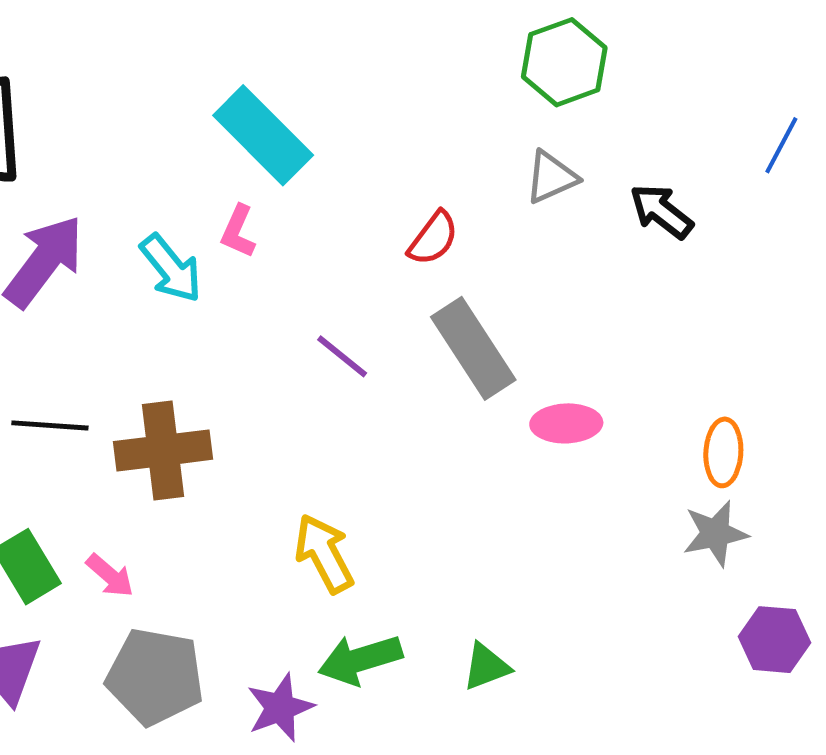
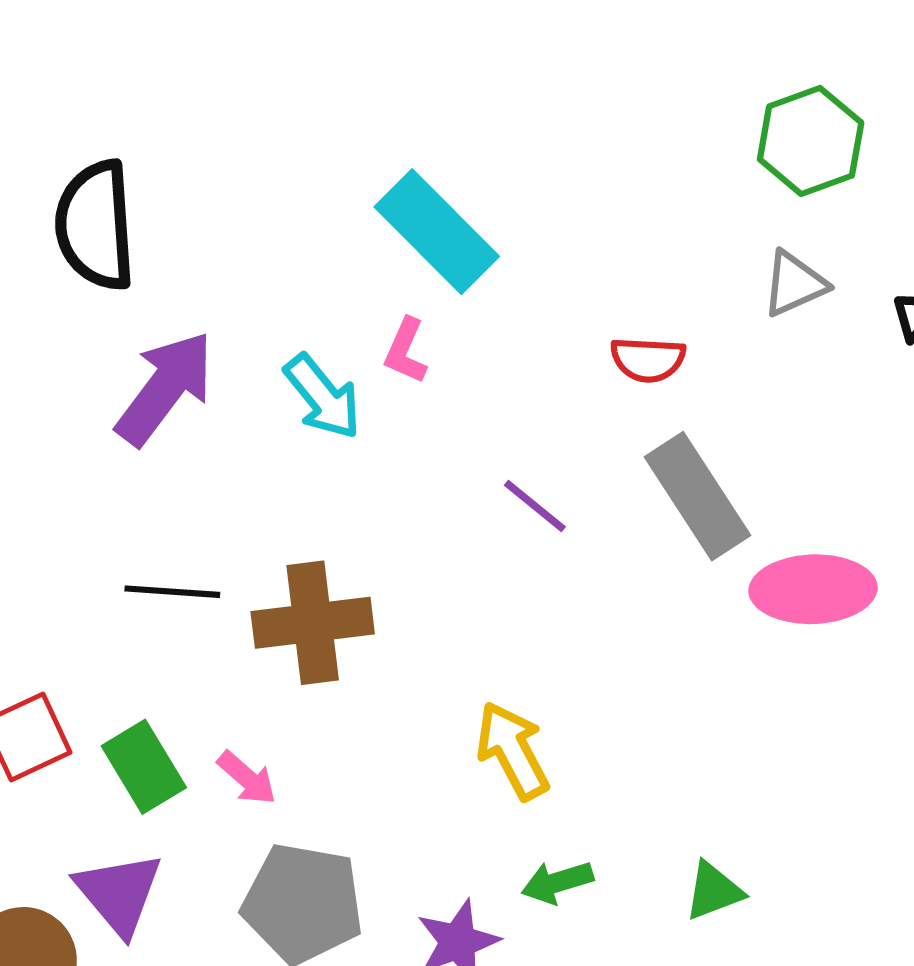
red semicircle: (433, 238) -> (648, 360), turned 56
pink ellipse: (566, 423) -> (813, 589), size x1.4
green arrow: (360, 660) -> (557, 882), size x0.7

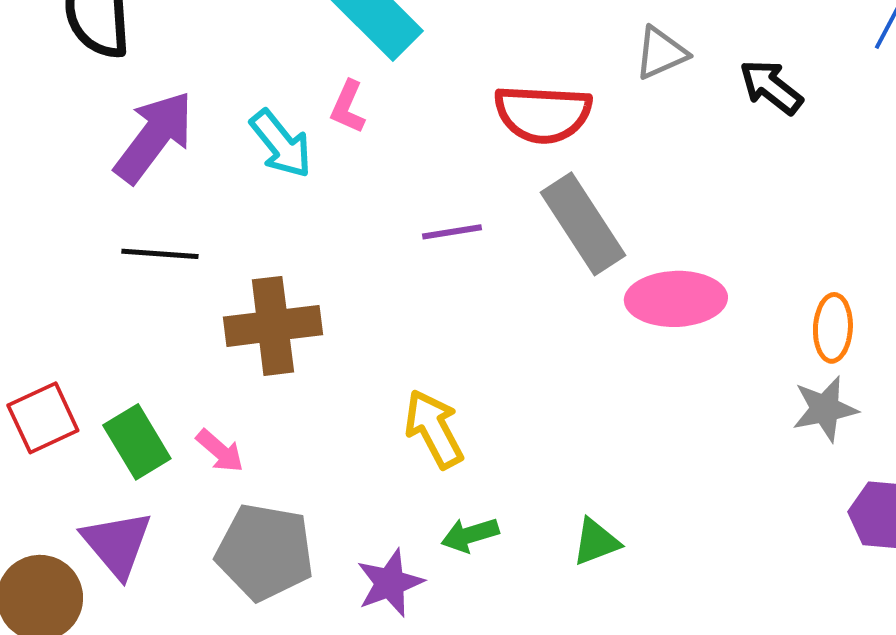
red semicircle: (648, 360) -> (543, 114), size x1.6
purple line: (535, 506) -> (452, 232), turned -48
black line: (172, 592) -> (160, 254), moved

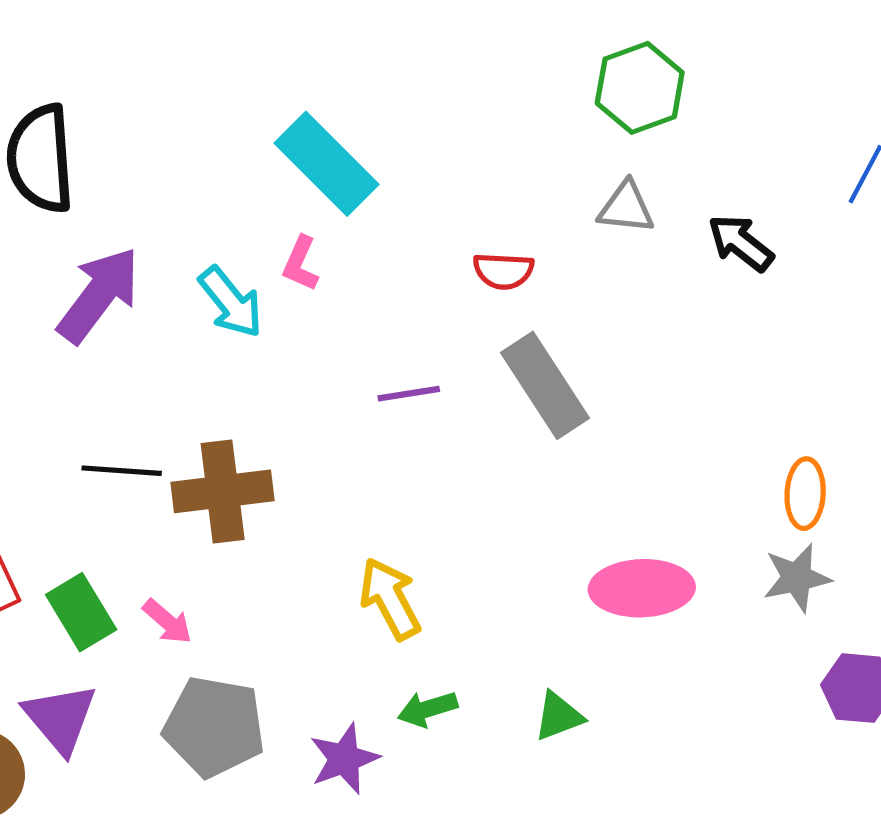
gray triangle: (661, 53) -> (626, 207), turned 30
red semicircle: (543, 114) -> (503, 271), size x0.6
black line: (160, 254) -> (122, 471), moved
pink ellipse: (676, 299) -> (642, 588), moved

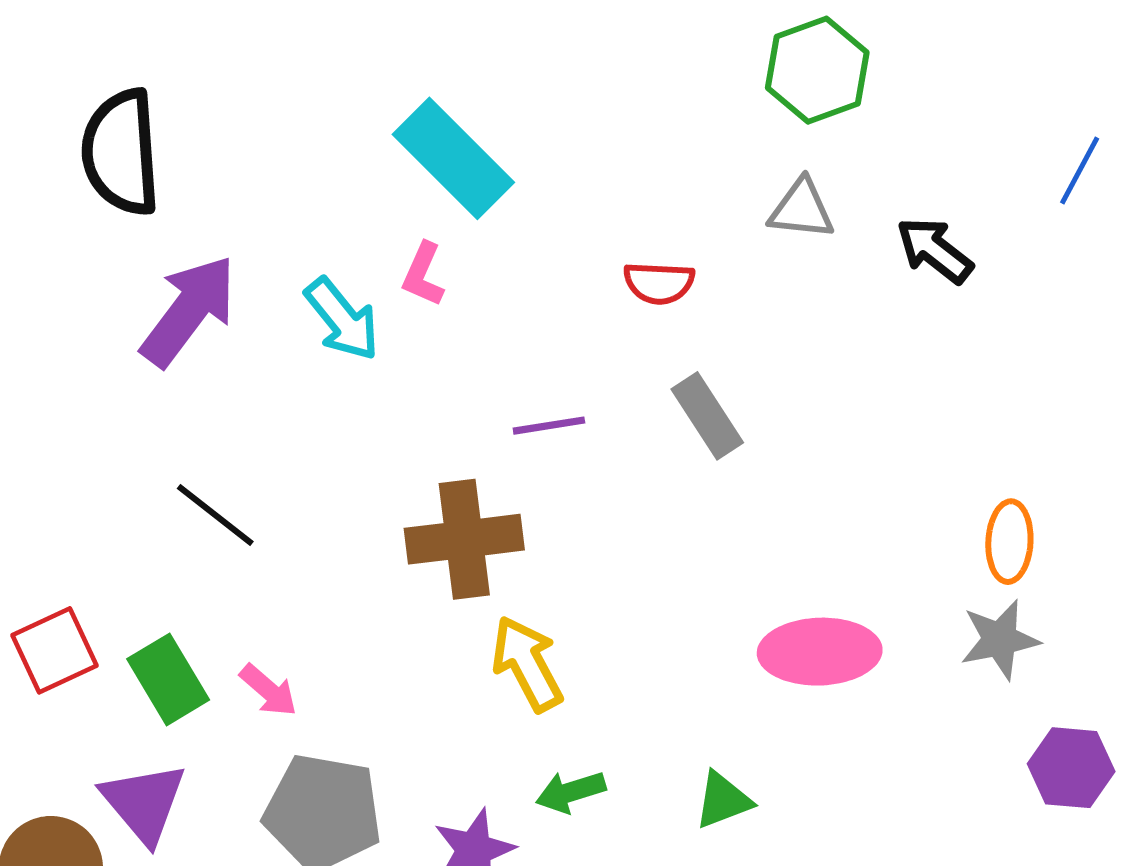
gray rectangle: (545, 385) -> (707, 416), size x0.7
black line: (122, 471) -> (215, 515), turned 34
brown cross: (223, 491) -> (464, 539), moved

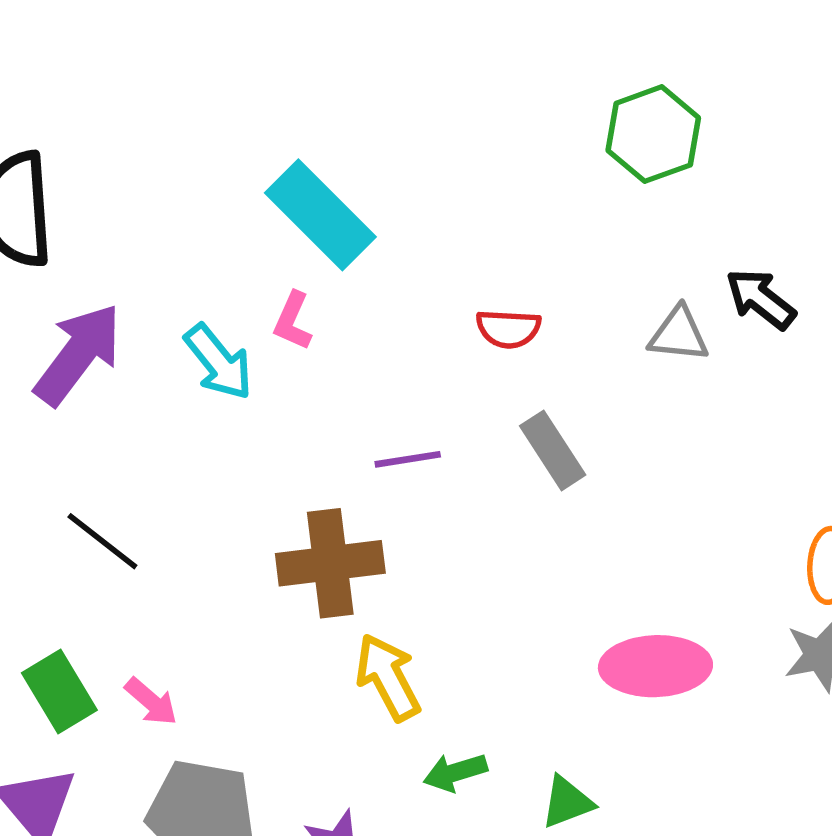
gray triangle: (802, 209) -> (679, 334), moved
green arrow: (571, 792) -> (455, 772), moved

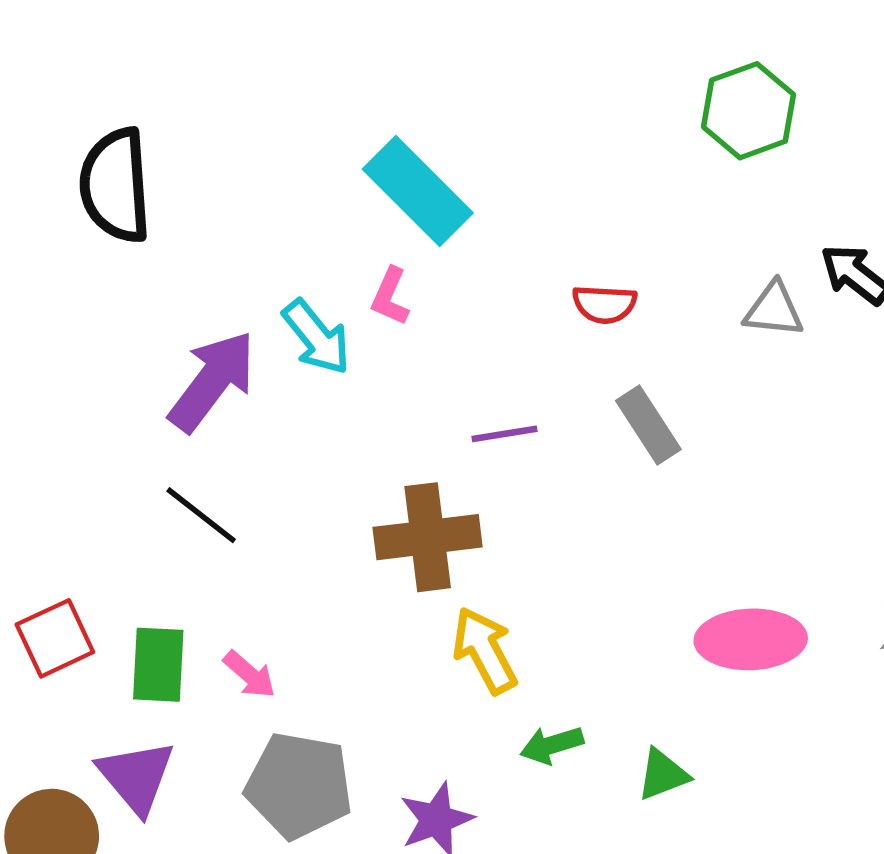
purple arrow: (78, 354) -> (212, 381), moved
green rectangle: (59, 692) -> (158, 665), turned 34

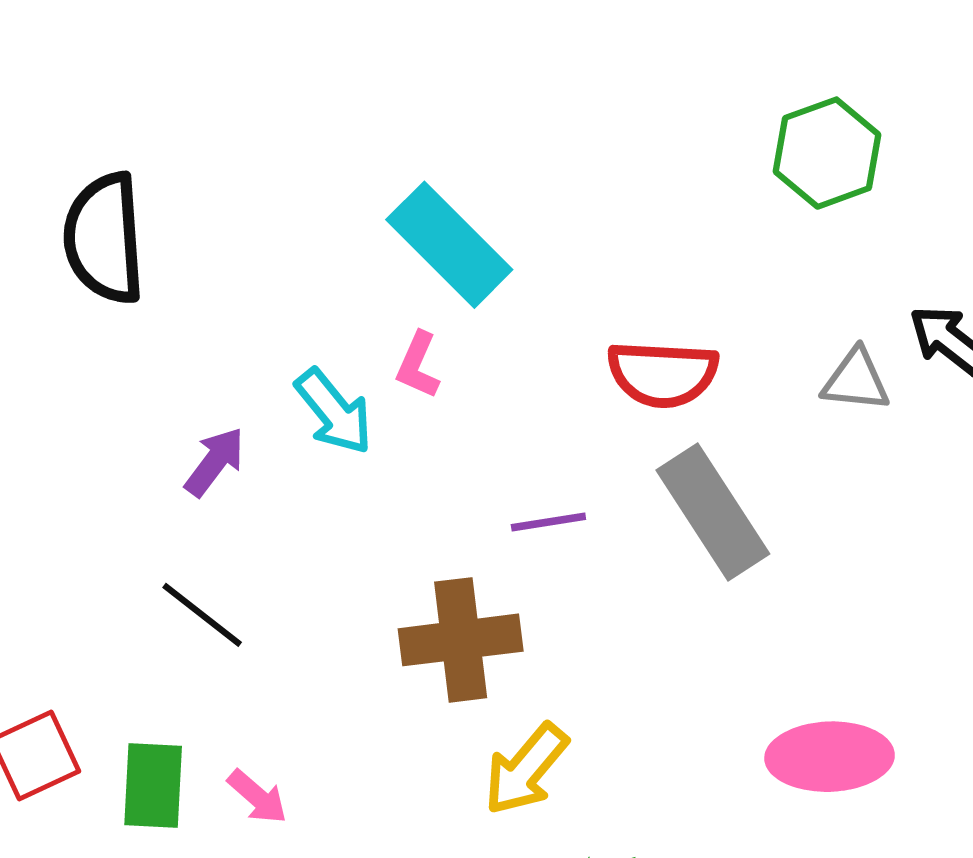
red semicircle: (605, 304) -> (663, 374), size x1.5
purple arrow: (212, 381) -> (215, 462), size x0.6
gray rectangle: (648, 425) -> (713, 512), size x1.5
yellow arrow: (485, 650) -> (526, 769), turned -112

